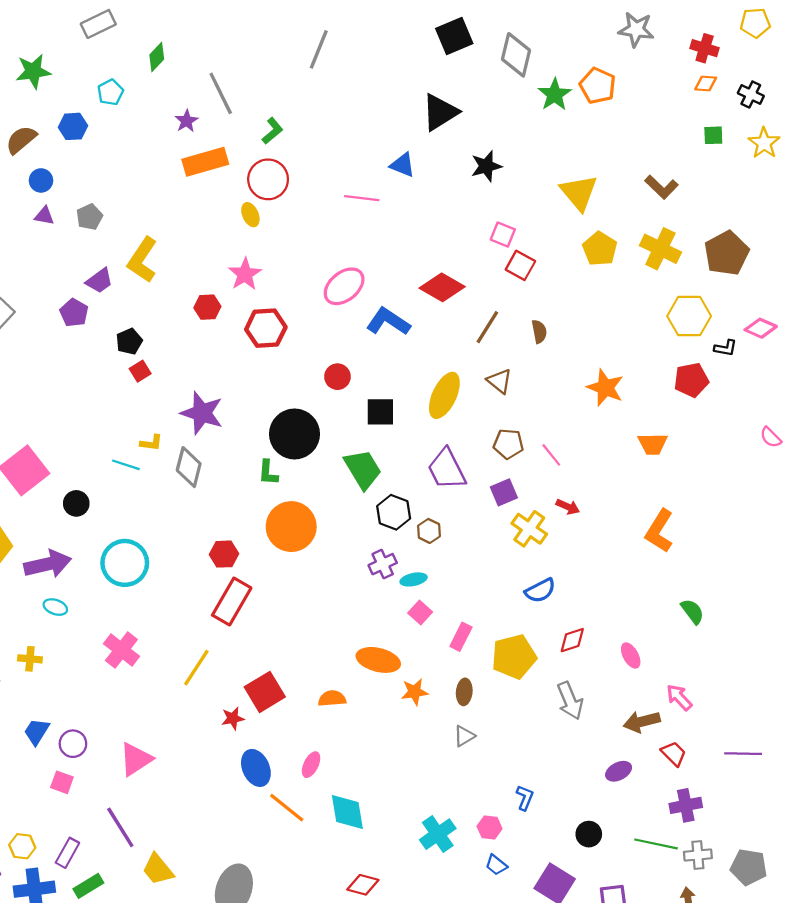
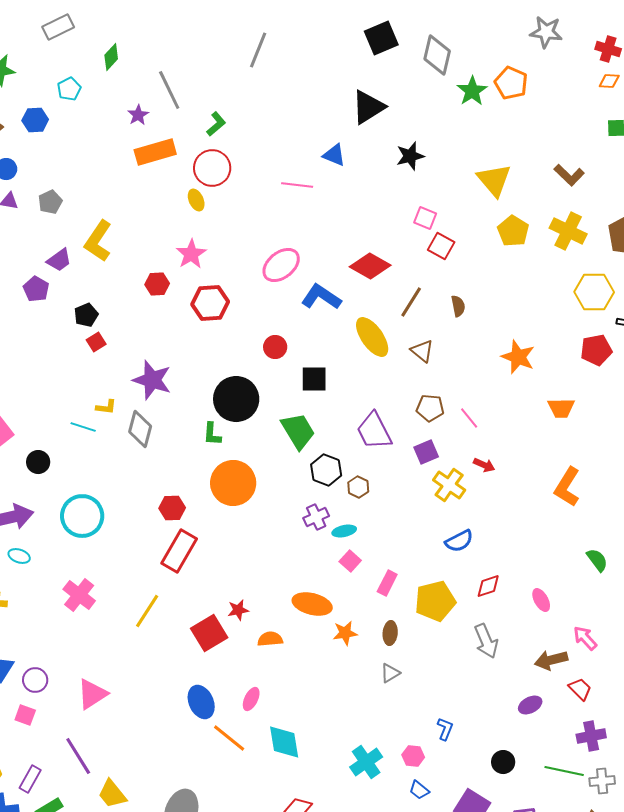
yellow ellipse: (444, 395) -> (372, 337), moved, turned -60
red star: (233, 718) -> (238, 610), moved

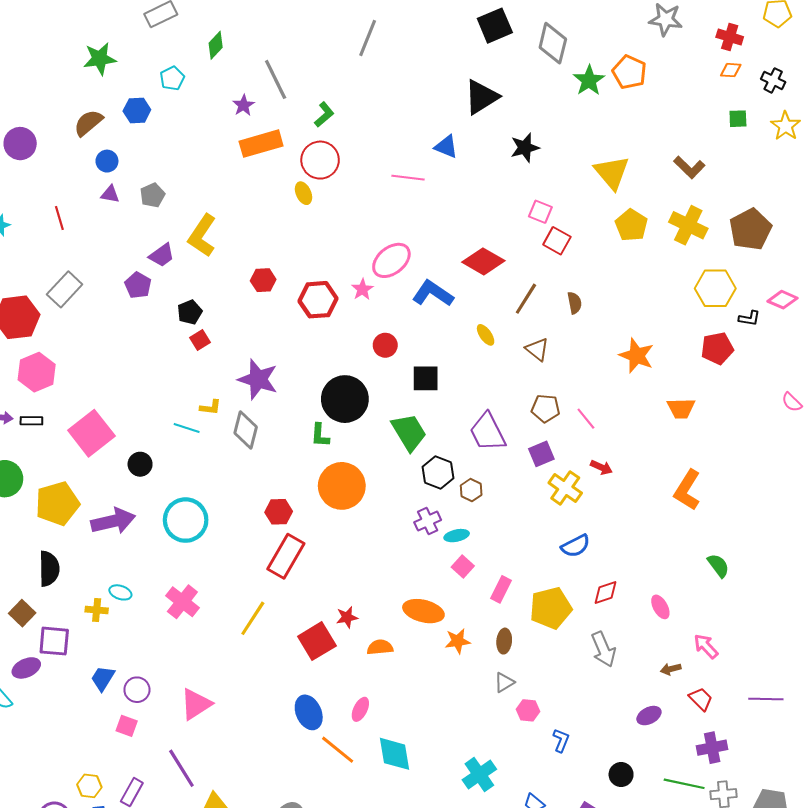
pink star: (191, 254) -> (362, 289), moved, size x0.7
yellow ellipse: (372, 337) -> (486, 335), size x0.5
cyan ellipse: (19, 556) -> (120, 592), moved
brown arrow: (551, 660) -> (671, 669), size x0.6
pink hexagon: (413, 756) -> (528, 710), moved

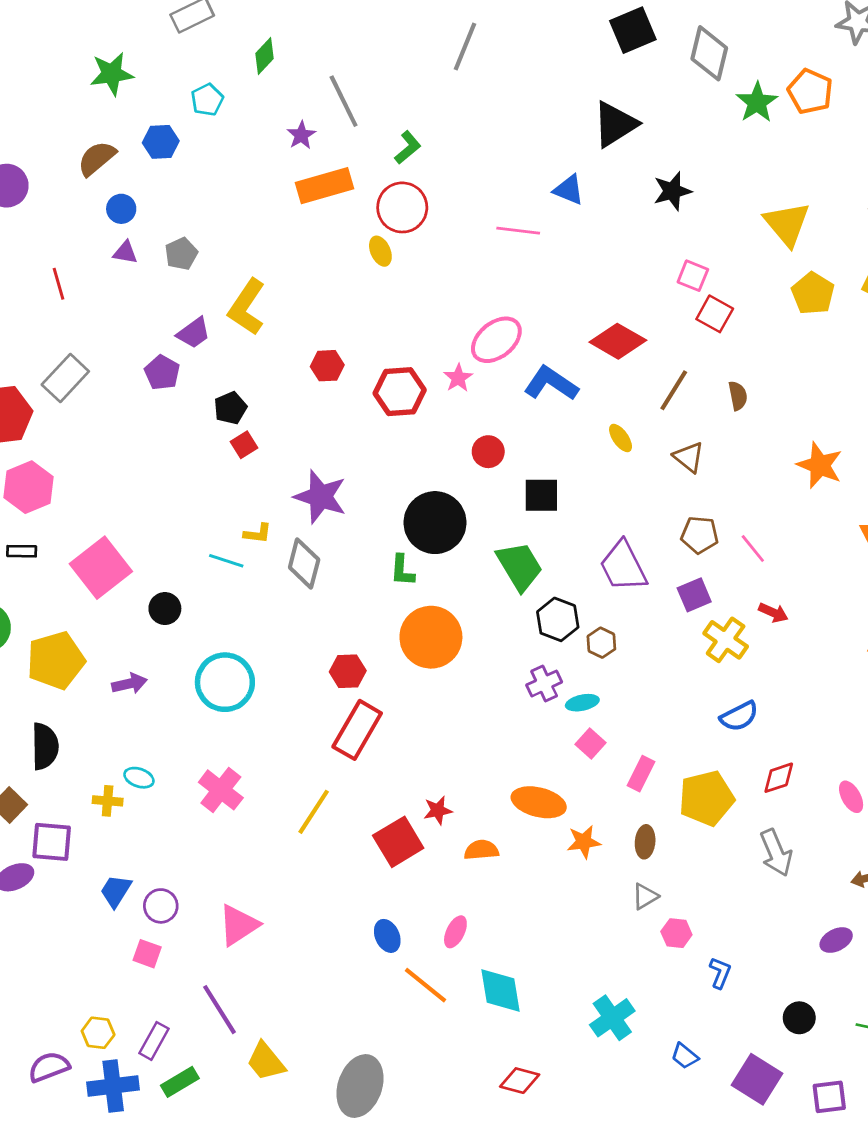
purple arrow: (113, 521) -> (129, 684), size x0.6
blue ellipse: (309, 712) -> (387, 936), size x0.7

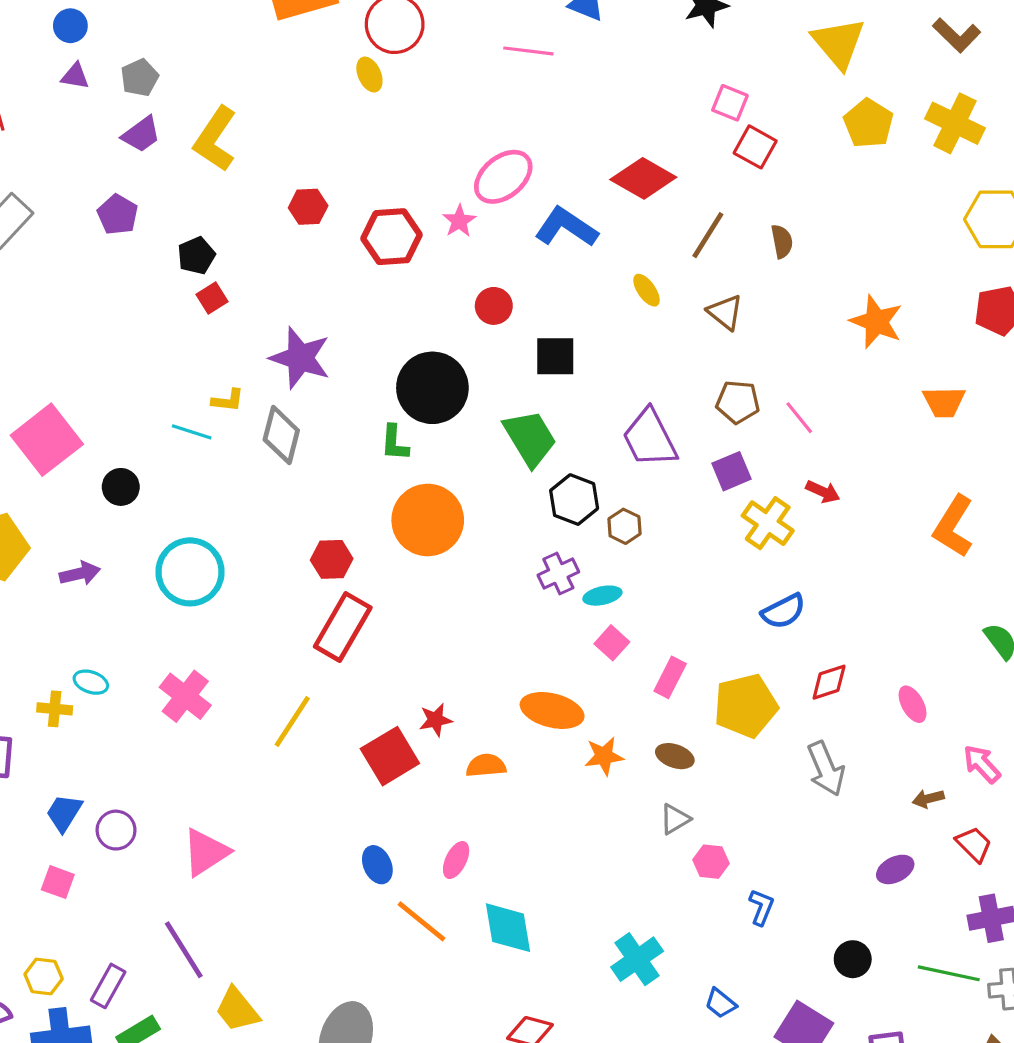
purple trapezoid: (194, 333) -> (141, 134), moved
brown ellipse: (645, 842) -> (675, 756), turned -76
pink square: (147, 954) -> (58, 882), moved

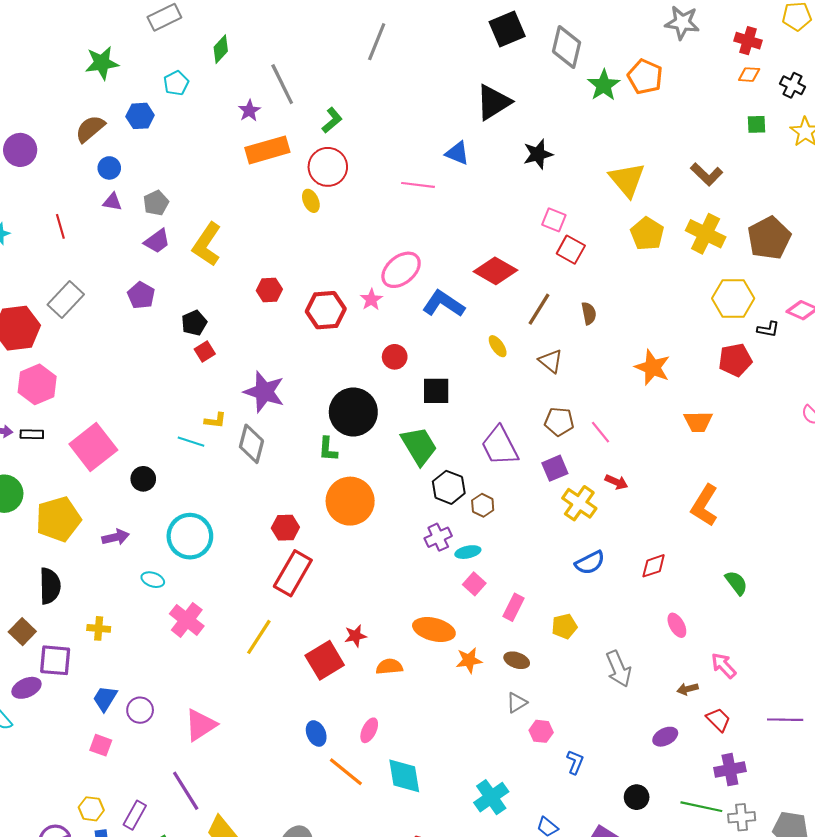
cyan ellipse: (91, 682) -> (153, 580), moved
red diamond: (829, 682) -> (654, 566), moved
yellow pentagon: (746, 706) -> (564, 626), size x0.6

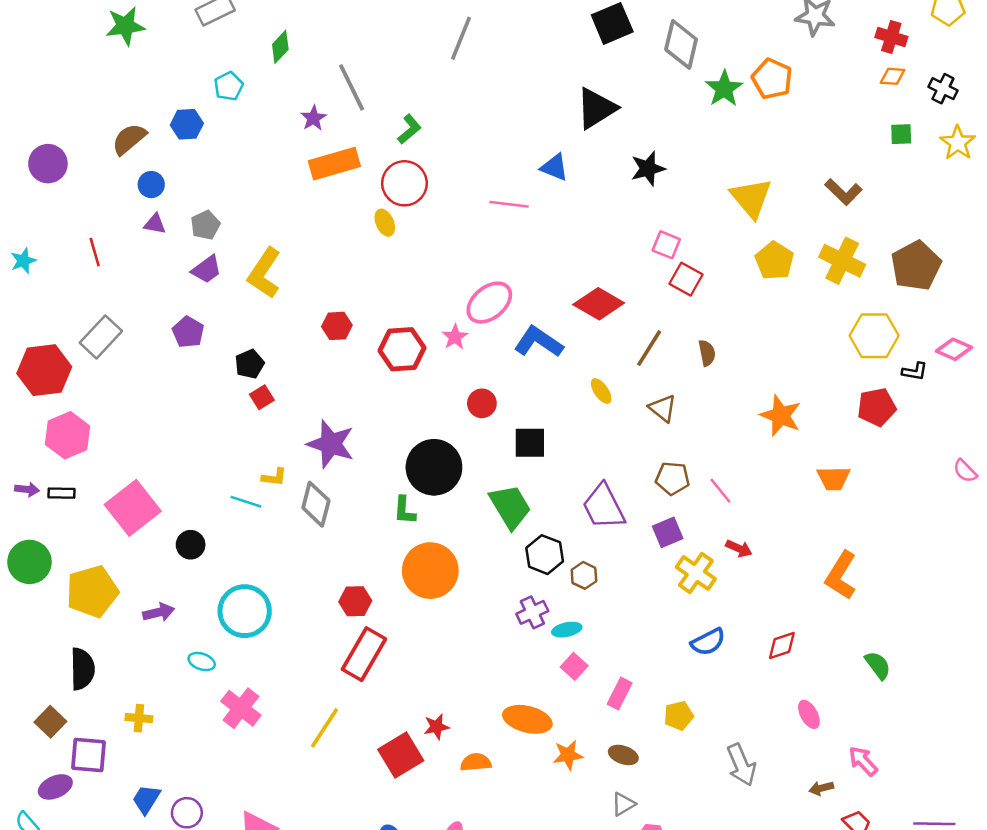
green star: (102, 63) -> (125, 26), moved

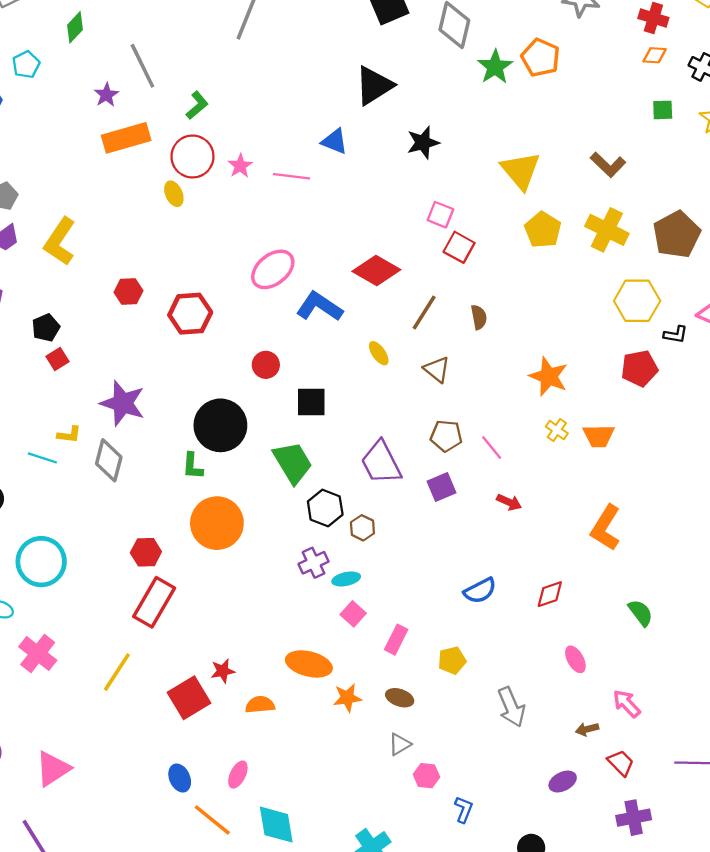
pink star: (455, 337) -> (240, 166), moved
yellow cross: (696, 573) -> (557, 430), moved, size x0.6

